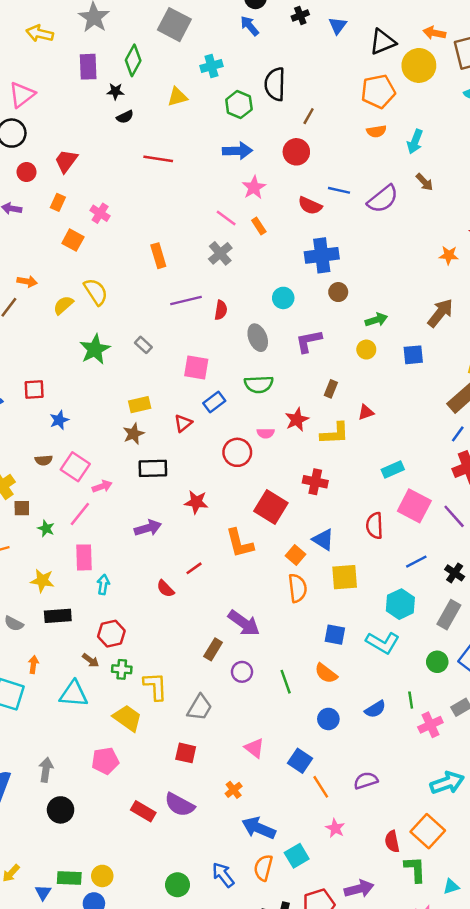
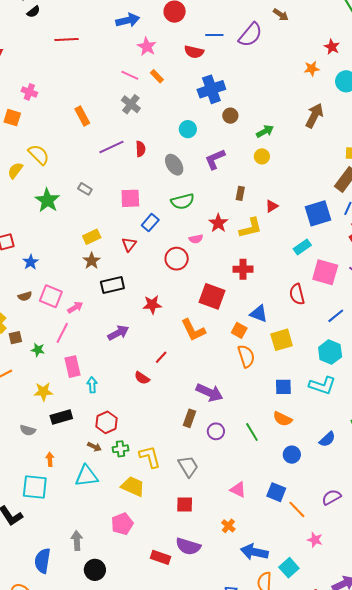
blue square: (413, 355) -> (318, 213), moved, size x1.5
gray trapezoid: (200, 707) -> (188, 466), turned -50

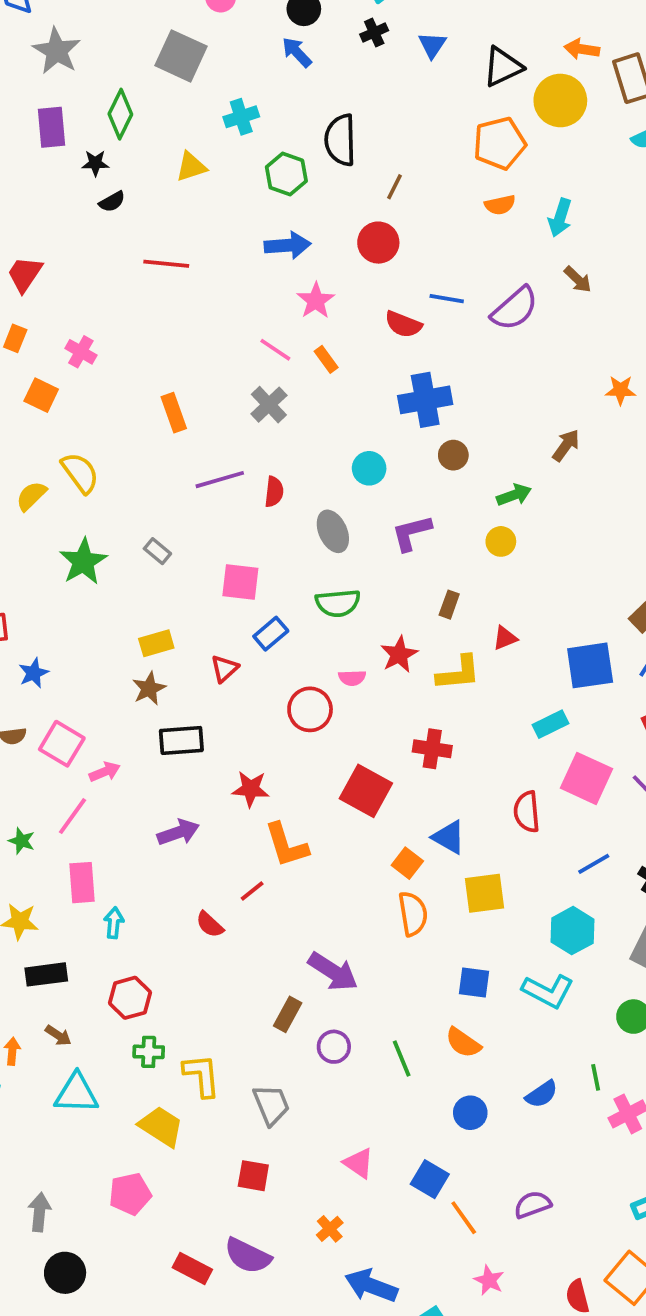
brown arrow: (314, 115) -> (566, 445), moved, size x0.7
orange L-shape: (193, 330) -> (286, 845), moved
brown arrow: (94, 447) -> (58, 1036), moved

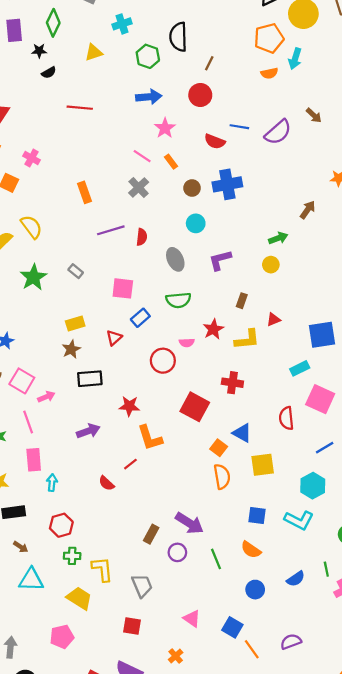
cyan arrow: (560, 218) -> (295, 59), moved
brown circle: (453, 455) -> (192, 188), moved
pink line: (73, 816) -> (28, 422), turned -55
purple arrow: (333, 972) -> (189, 523), moved

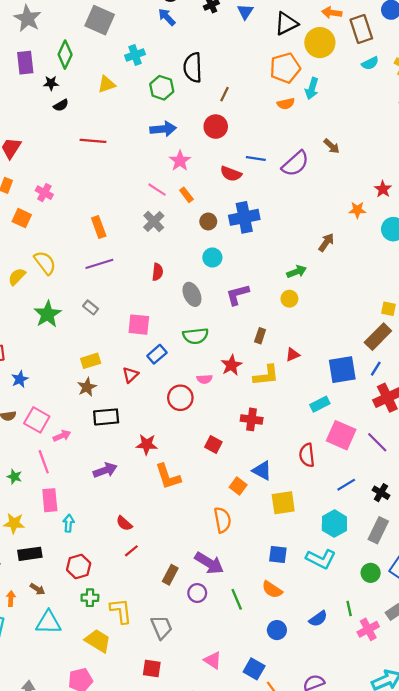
purple line: (111, 230) -> (99, 264), moved
red square: (195, 407) -> (213, 445), size x0.6
red line: (130, 464) -> (131, 551), moved
orange semicircle: (222, 477) -> (222, 520), moved

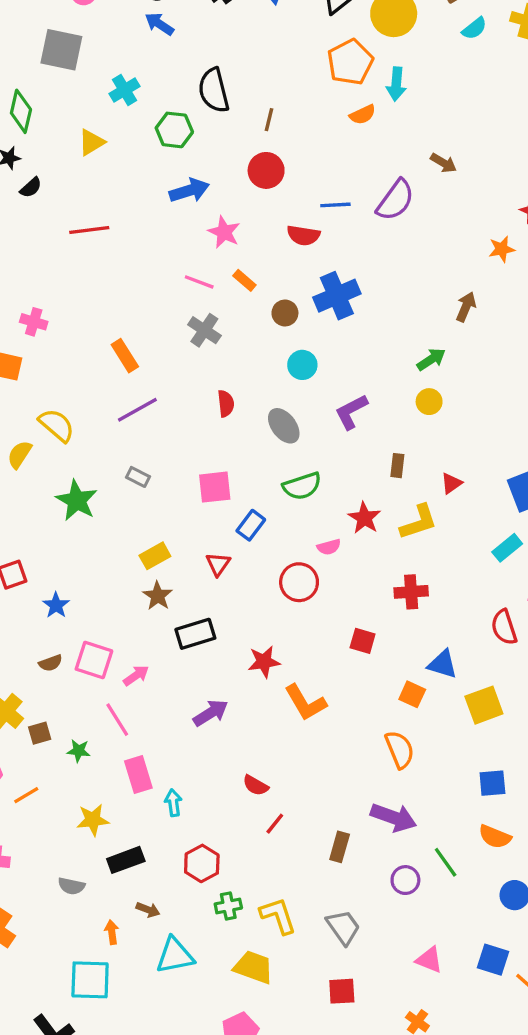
purple circle: (197, 593) -> (405, 880), moved

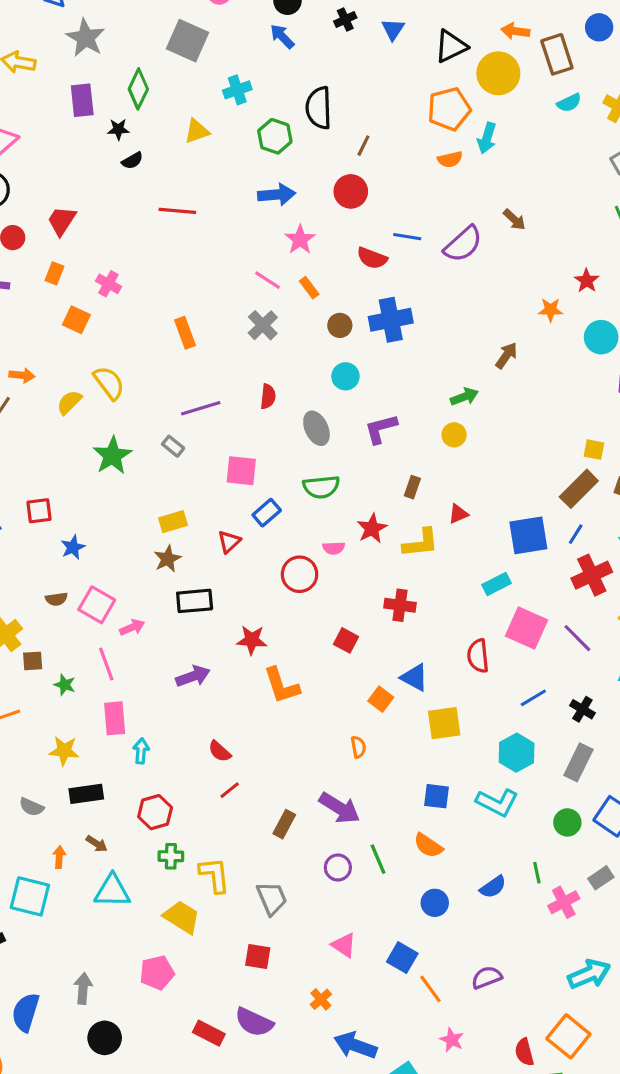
purple line: (137, 410) -> (201, 408), moved
orange semicircle: (400, 750) -> (358, 747), size x0.6

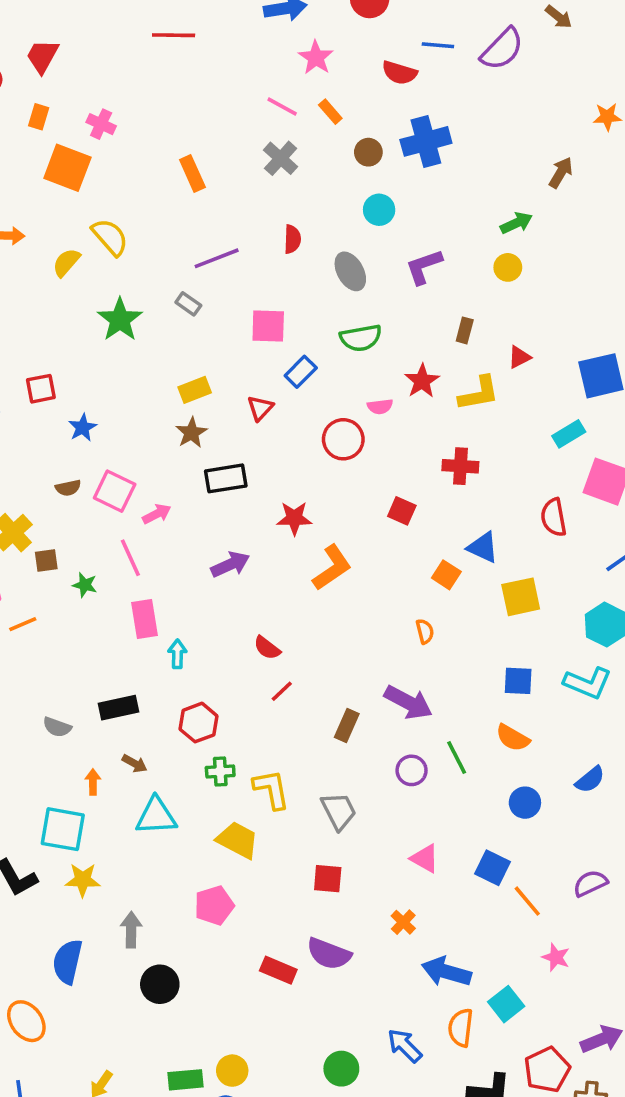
orange square: (76, 320) -> (67, 168), size x1.5
orange L-shape: (282, 686) -> (332, 568), turned -102
yellow star: (64, 751) -> (83, 880), moved

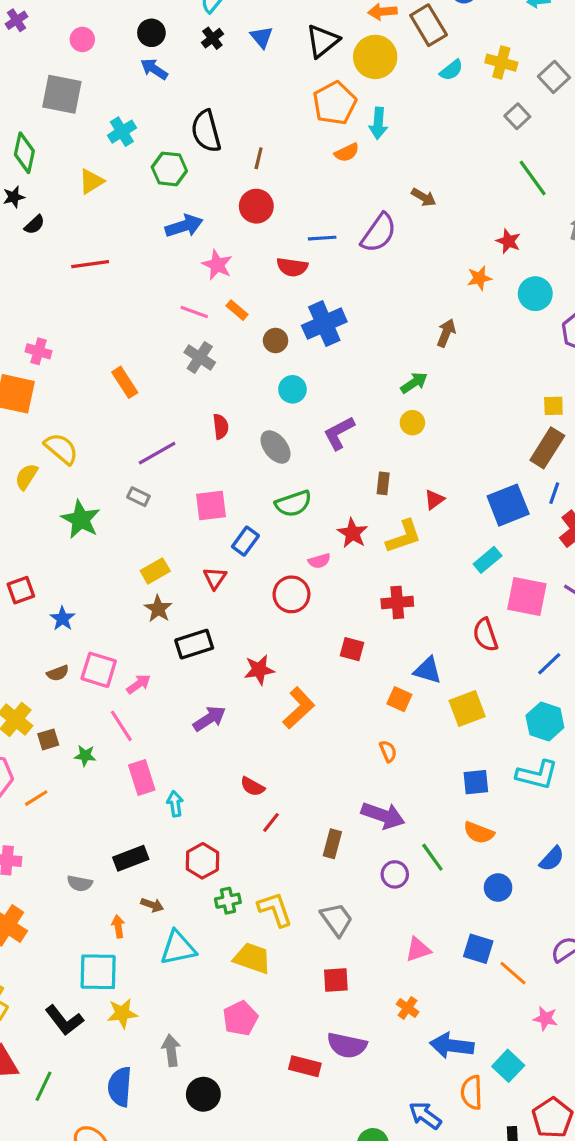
pink triangle: (425, 858) -> (418, 949), turned -40

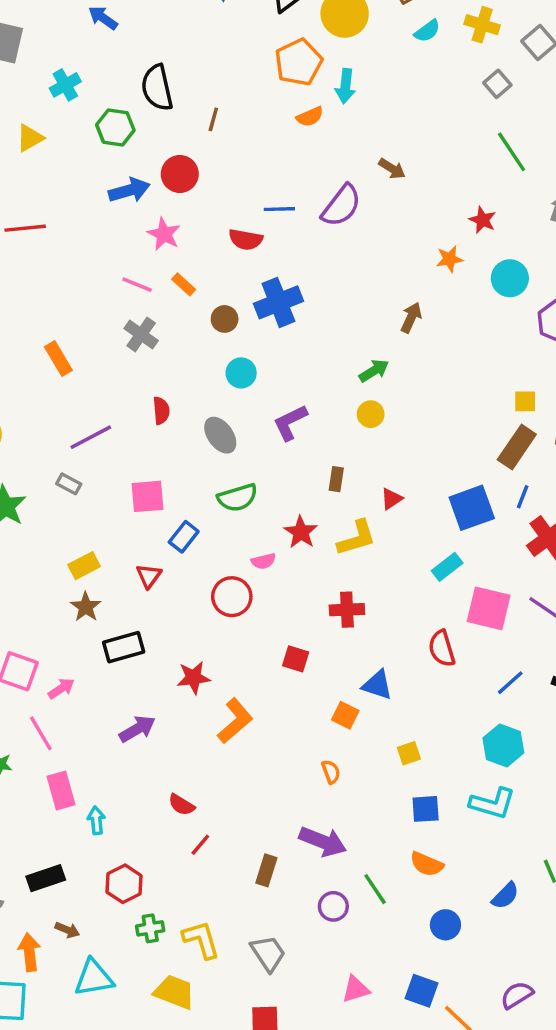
red circle: (256, 206) -> (180, 174), moved
yellow square: (467, 708) -> (409, 753), moved, size x0.6
orange arrow: (118, 926) -> (29, 952), size x1.5

